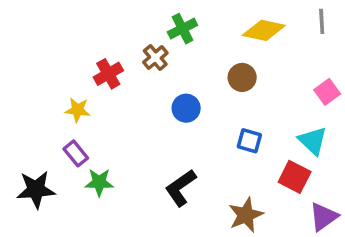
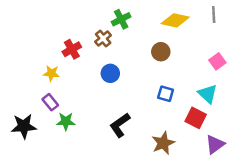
blue circle: (186, 108) -> (110, 73), moved

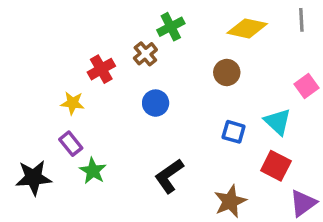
cyan triangle: (208, 94) -> (278, 122), moved
green star: (66, 121) -> (93, 171), turned 30

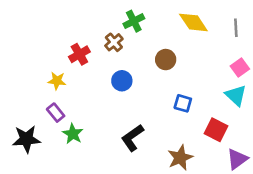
gray line: (301, 20) -> (236, 28), moved
yellow diamond: (247, 28) -> (193, 22), turned 44
brown circle: (227, 72) -> (166, 60), moved
cyan triangle: (278, 122) -> (236, 95), moved

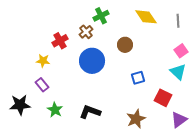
blue circle: (122, 81) -> (92, 61), size x1.6
blue square: (183, 103) -> (138, 78), turned -32
green star: (73, 134) -> (55, 110), moved
black L-shape: (132, 138) -> (90, 112), moved, turned 55

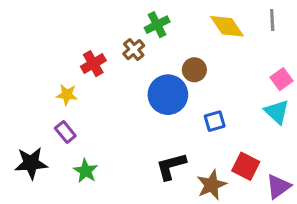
gray line: (178, 21) -> (272, 20), moved
blue circle: (92, 61) -> (168, 95), moved
red square: (163, 98) -> (246, 166), moved
black L-shape: (90, 112) -> (171, 166), moved, turned -35

